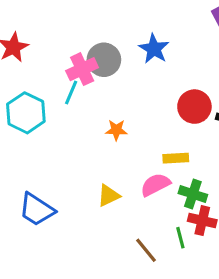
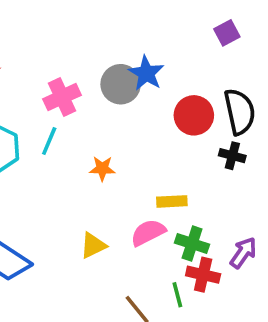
gray circle: (104, 60) -> (121, 84), moved
cyan line: (71, 93) -> (49, 141), moved
red circle: (194, 107) -> (194, 115), moved

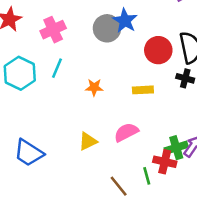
pink cross: (62, 97) -> (53, 30), moved
yellow rectangle: (172, 201) -> (143, 90), moved
green cross: (192, 244) -> (176, 148), moved, turned -35

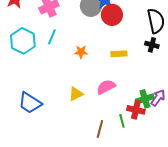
red circle: (158, 50) -> (112, 15), moved
brown line: (119, 186) -> (100, 129), turned 54

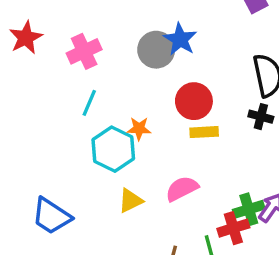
red circle: (112, 15) -> (194, 101), moved
cyan hexagon: (23, 41) -> (113, 149), moved
red cross: (136, 110) -> (233, 228), turned -30

